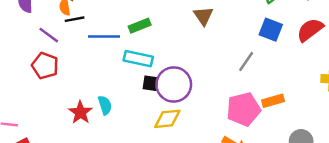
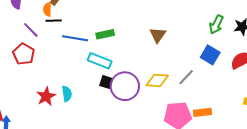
yellow diamond: (167, 119) -> (157, 80), moved

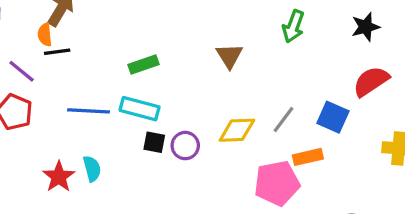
green arrow: (216, 24) -> (293, 26), moved
blue line: (75, 38) -> (88, 111), moved
blue square: (210, 55) -> (333, 117), moved
purple circle: (125, 86) -> (185, 146), size x0.6
orange rectangle: (203, 112) -> (308, 157), moved

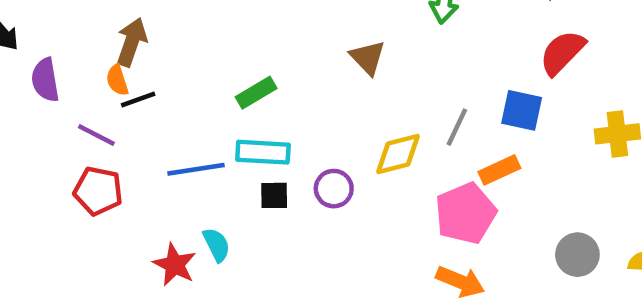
black square: (154, 142) -> (274, 195), moved

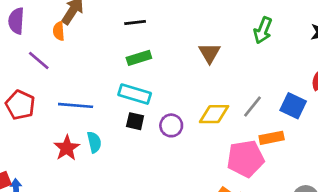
black line: (138, 99) -> (135, 23), moved
blue line: (196, 169) -> (76, 105), moved
red pentagon: (98, 191) -> (20, 105), moved

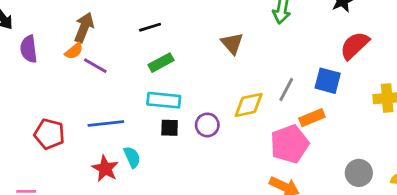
orange semicircle: (59, 31) -> (74, 51), turned -114
purple line: (39, 61) -> (95, 66), moved

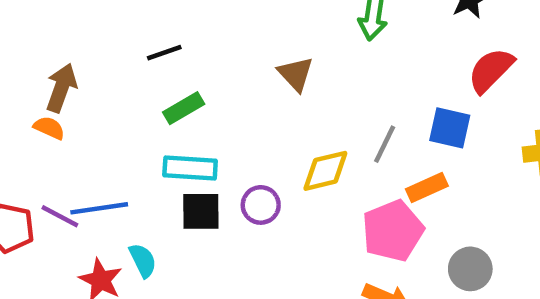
brown arrow: (84, 27) -> (61, 88), moved
orange semicircle: (74, 51) -> (49, 128), moved, turned -114
purple line: (95, 66) -> (60, 216), moved
black square: (170, 128) -> (201, 211), size x1.4
gray circle: (359, 173) -> (470, 269), moved

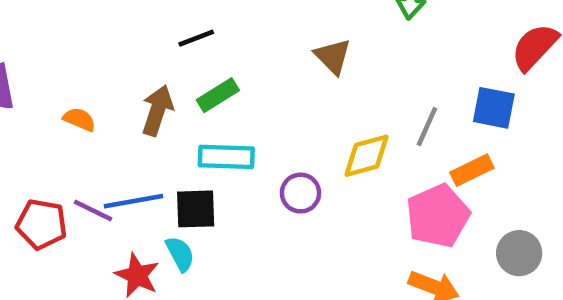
brown arrow: (61, 88) -> (157, 110), moved
black square: (201, 211) -> (196, 209), moved

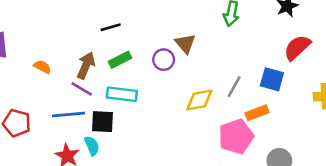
purple circle: (300, 193) -> (164, 60), moved
purple line: (93, 211) -> (82, 89), moved

